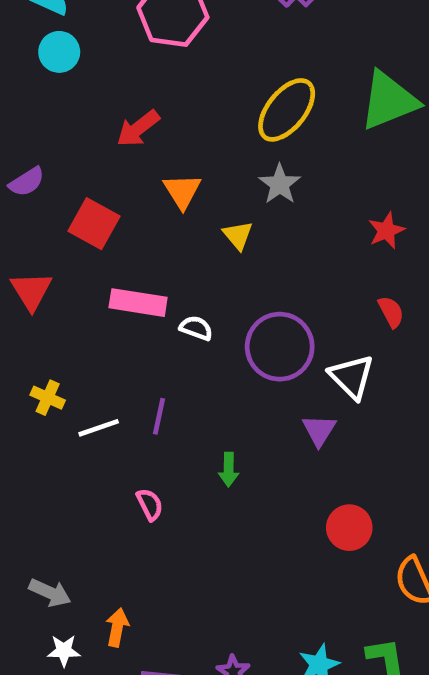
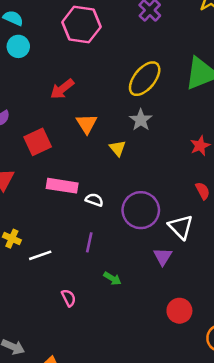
red square: (94, 224) -> (38, 142), turned 36
purple line: (159, 416) -> (89, 242), moved
green arrow: (229, 470) -> (112, 278), turned -60

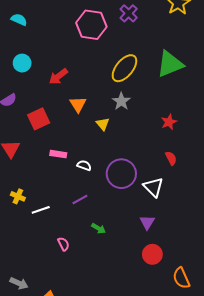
pink hexagon: (81, 25) -> (91, 25), moved
cyan circle: (18, 46) -> (22, 63), moved
pink rectangle: (62, 186) -> (58, 154), size x0.7
purple line: (89, 242) -> (80, 200), turned 49
purple triangle: (163, 257) -> (147, 222), moved

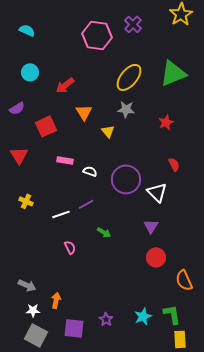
gray star: (121, 101) -> (126, 109), turned -30
red star: (169, 122) -> (166, 122), moved
white line: (41, 210) -> (61, 214), moved

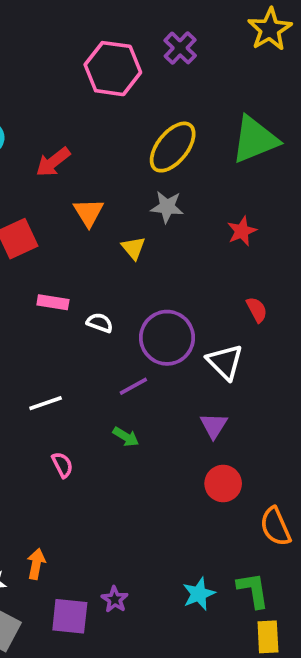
purple line: (86, 204) -> (133, 386), moved
purple star: (106, 319) -> (115, 599), moved

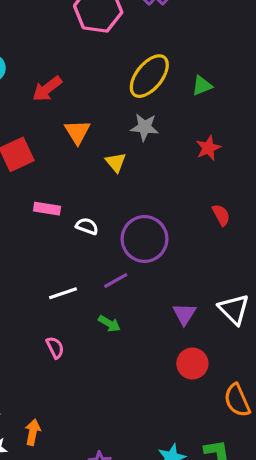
green triangle: (255, 140) -> (202, 86), moved, size x0.5
white triangle: (225, 362) -> (234, 309), moved
white line: (46, 403) -> (63, 293), moved

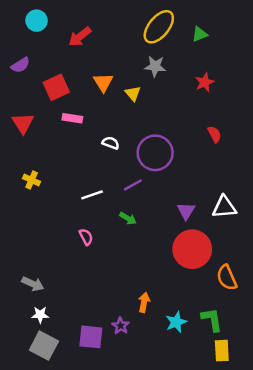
orange triangle: (77, 132) -> (103, 82), moved
pink rectangle: (47, 209) -> (72, 118), moved
white triangle: (234, 309) -> (224, 207), turned -50
red circle: (192, 364) -> (192, 249), size x1.6
orange arrow: (33, 432) -> (144, 302), moved

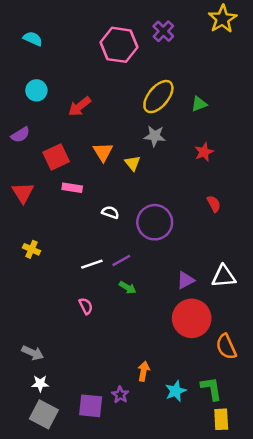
purple line: (133, 185) -> (121, 260), moved
purple triangle: (186, 211) -> (186, 280), turned 30

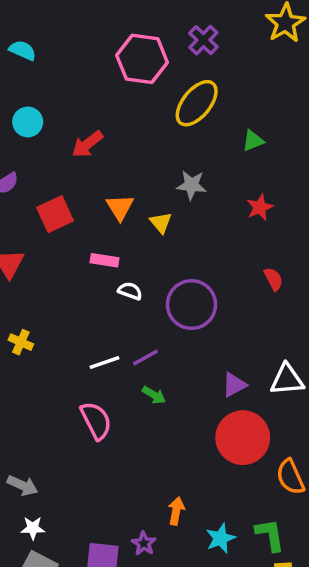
yellow ellipse: (158, 97) -> (197, 103), moved
pink rectangle: (72, 188) -> (104, 260), moved
pink semicircle: (86, 306) -> (96, 421), size x1.6

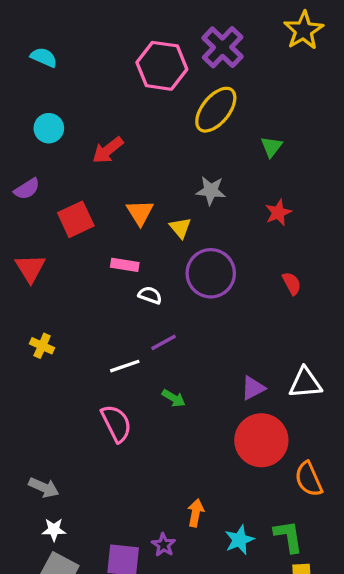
purple cross: (203, 40) -> (223, 47), size x1.4
green triangle: (253, 141) -> (271, 147), turned -30
purple circle: (192, 305) -> (211, 273), moved
purple line: (145, 357) -> (164, 342), moved

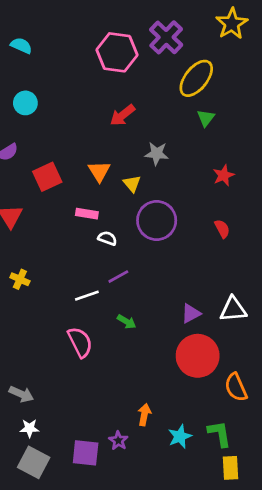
yellow ellipse: (216, 110) -> (196, 78), moved
red arrow: (108, 150) -> (122, 115), moved
red star: (278, 213) -> (224, 175), moved

